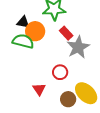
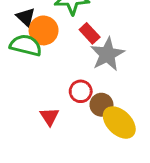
black triangle: (23, 22) -> (26, 17), turned 32
brown circle: (68, 99) -> (101, 105), moved

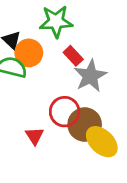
red circle: (81, 91) -> (65, 112), size x1.4
brown circle: (101, 105) -> (85, 124), size x1.5

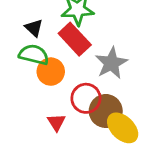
orange circle: (29, 53) -> (51, 72), moved
red rectangle: (73, 56) -> (75, 39), moved, size x1.6

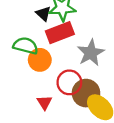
black triangle: (34, 28) -> (43, 14), moved
red rectangle: (75, 39) -> (60, 33), turned -68

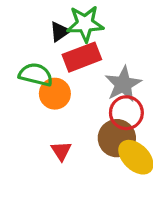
black triangle: (43, 14) -> (60, 32), turned 42
red circle: (69, 82) -> (126, 113), moved

